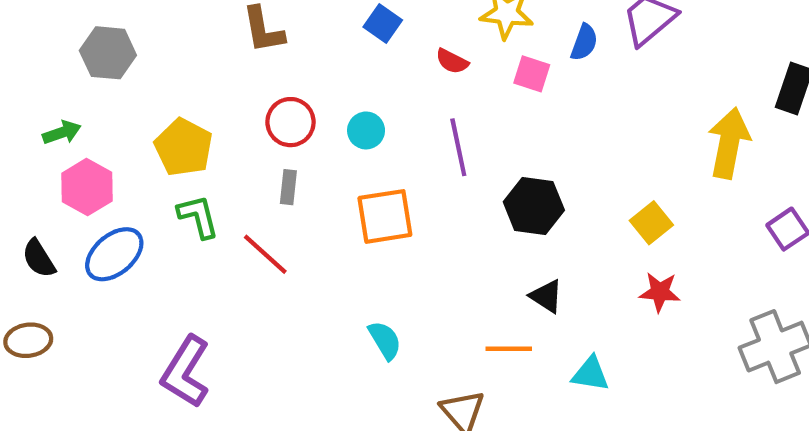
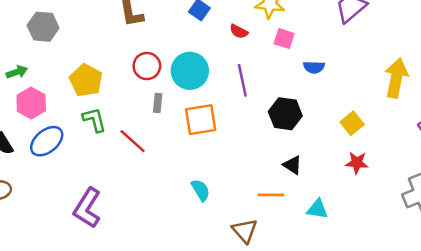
blue semicircle: (584, 42) -> (314, 67), moved, turned 72
cyan circle: (366, 130) -> (190, 71), size x1.8
gray rectangle: (288, 187) -> (158, 103), moved

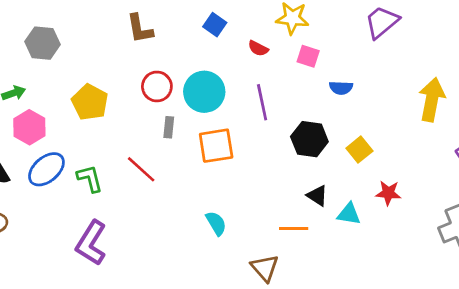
green L-shape: (94, 120) -> (90, 179), moved
yellow square: (352, 123) -> (359, 150), moved
cyan triangle: (317, 209) -> (349, 214), moved

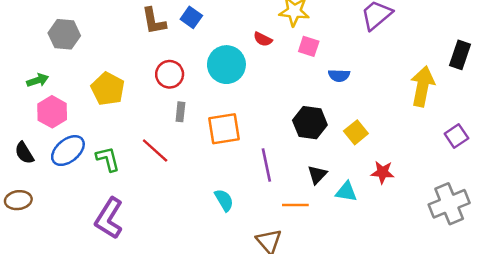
blue square: (215, 25) -> (191, 17), moved
cyan circle: (204, 92) -> (226, 65), moved
purple line: (262, 102) -> (266, 165), moved
black triangle: (317, 196) -> (317, 175), turned 40

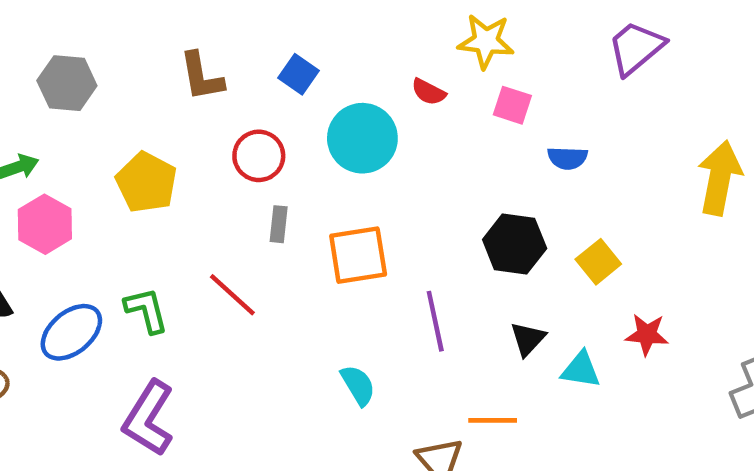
blue square: (191, 17) -> (298, 74), moved
brown L-shape: (154, 21) -> (201, 76), moved
blue ellipse: (68, 151) -> (71, 332), moved
orange line: (295, 205) -> (493, 420), moved

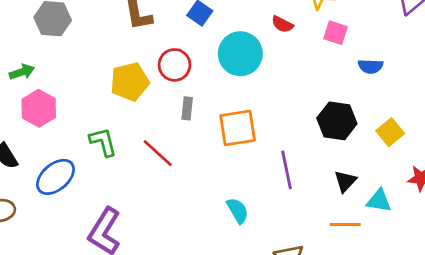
yellow pentagon: (146, 182) -> (130, 82), moved, turned 30
green L-shape: (146, 310) -> (103, 142), moved
orange line: (493, 420) -> (345, 225), moved

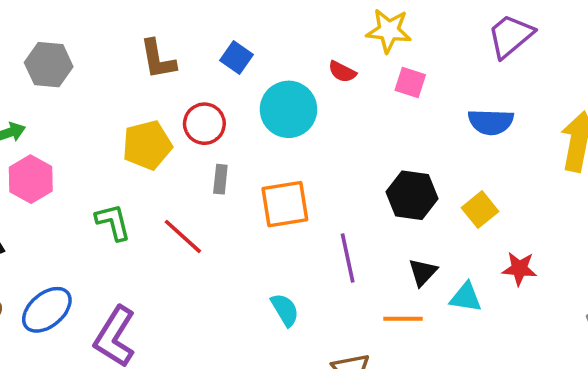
blue semicircle: (371, 66) -> (491, 122), moved, size x1.4
blue ellipse: (56, 177) -> (47, 310), moved
orange line: (345, 225) -> (403, 319), moved

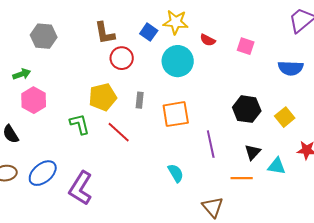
yellow star: (389, 31) -> (176, 22), moved
red circle: (204, 124) -> (122, 58), moved
yellow pentagon: (147, 145) -> (103, 97), moved

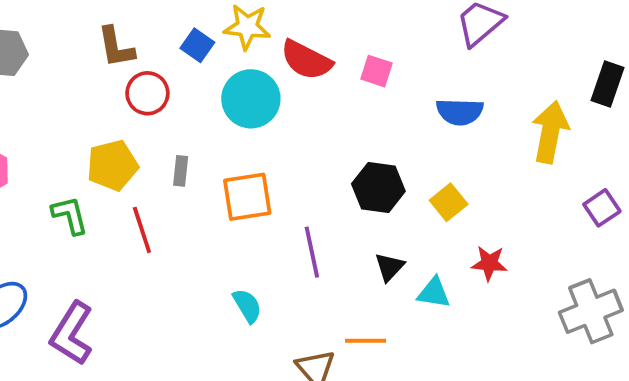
red semicircle: (208, 40) -> (306, 60), size x1.8
red line: (119, 132) -> (142, 230), turned 30
orange line: (242, 178) -> (365, 341), moved

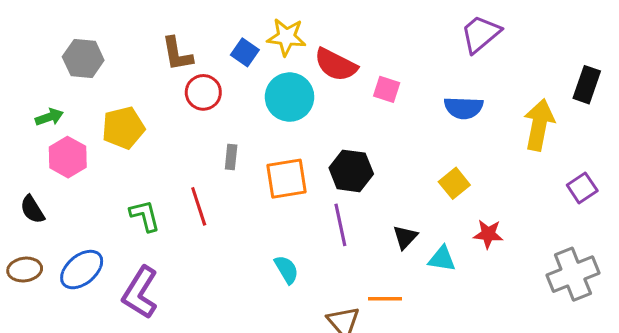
pink square: (377, 71) -> (387, 89), moved
yellow pentagon: (112, 165) -> (123, 128), moved
black hexagon: (378, 187) -> (351, 171), moved
green L-shape: (70, 215) -> (145, 216), moved

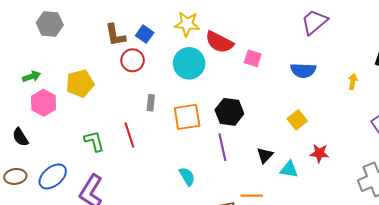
blue square: (245, 52) -> (145, 34), moved
gray hexagon: (83, 59) -> (50, 24), moved
yellow arrow: (539, 125) -> (353, 82), size x0.5

